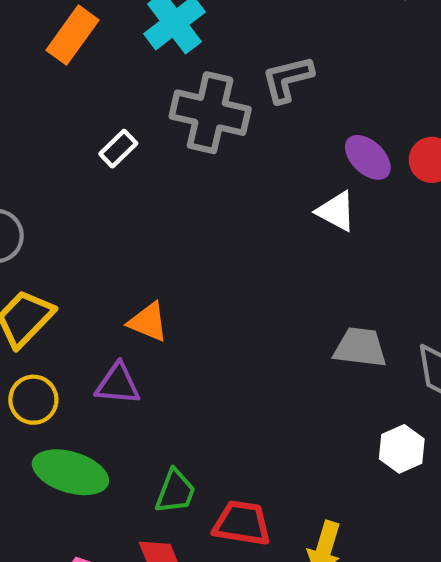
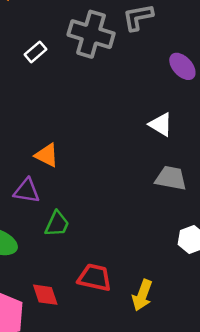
white triangle: (336, 211) -> (161, 124), moved
green trapezoid: (175, 491) -> (57, 224), moved

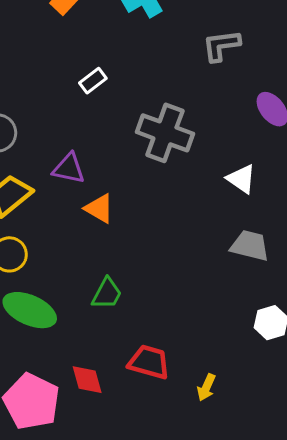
gray cross: (91, 34) -> (165, 133), moved
purple triangle: (27, 191) -> (69, 168), moved
yellow arrow: (142, 295) -> (206, 387), size x0.7

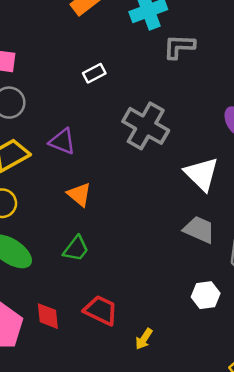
gray L-shape: (221, 45) -> (179, 47), moved
white triangle: (241, 179) -> (201, 174), size x1.4
orange triangle: (99, 208) -> (79, 195), moved

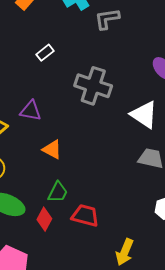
red trapezoid: (101, 310) -> (85, 216), moved
red diamond: (48, 316) -> (44, 219), moved, turned 45
yellow arrow: (144, 339) -> (125, 252), size x1.5

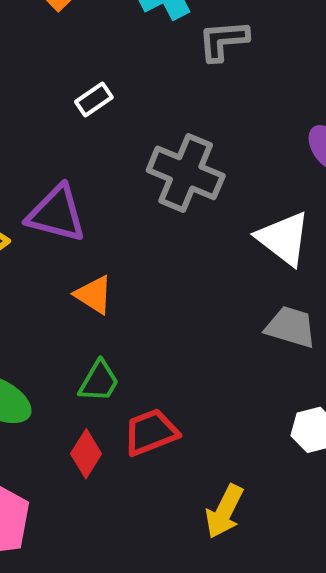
purple triangle: (31, 111) -> (56, 214), size x1.4
red trapezoid: (85, 216) -> (151, 432), turned -40
red diamond: (44, 219) -> (86, 454), moved

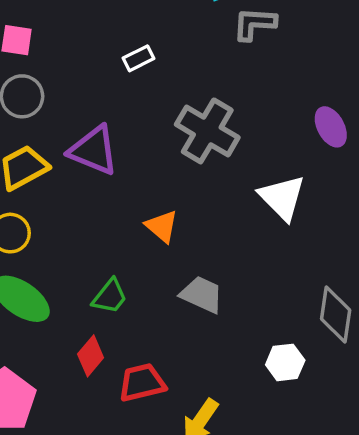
orange triangle: (94, 295) -> (162, 226), moved
gray trapezoid: (291, 327) -> (202, 295), moved
red trapezoid: (151, 432) -> (142, 383), moved

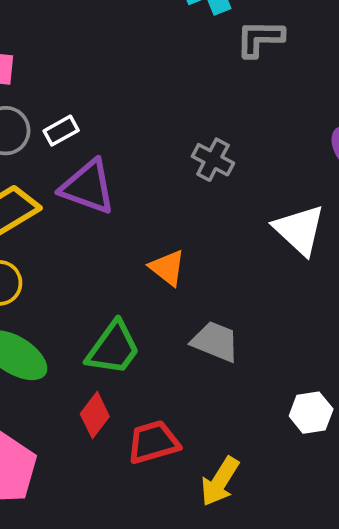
white rectangle: (138, 58) -> (61, 131), moved
gray cross: (207, 131) -> (213, 160), size x0.6
green trapezoid: (110, 296) -> (113, 348), size x1.4

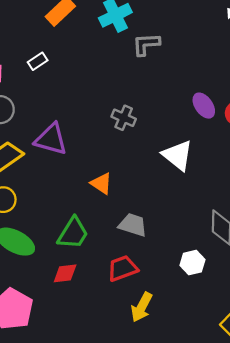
white rectangle: (61, 131) -> (38, 61), moved
red diamond: (95, 415) -> (65, 273), turned 50
red trapezoid: (153, 442) -> (123, 268), moved

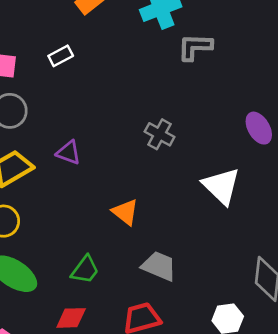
purple triangle: (51, 139) -> (69, 153), size x0.6
green trapezoid: (73, 233) -> (85, 270), size x0.7

